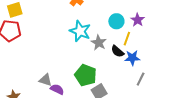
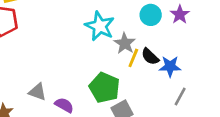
yellow line: (127, 39) -> (133, 58), moved
gray triangle: (45, 80) -> (38, 92), moved

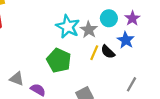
gray star: (125, 43) -> (89, 30), moved
blue star: (170, 66) -> (126, 40), moved, turned 30
green pentagon: (105, 88) -> (59, 60), moved

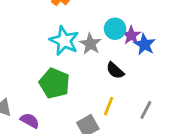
purple star: (132, 18) -> (131, 35), moved
blue star: (126, 40) -> (145, 45), moved
yellow line: (94, 53) -> (109, 106), moved

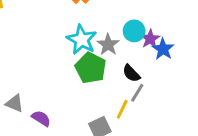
green pentagon: (54, 83) -> (91, 68), moved
gray line: (146, 110) -> (137, 93), moved

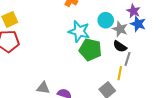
cyan circle: (134, 31) -> (106, 20), moved
purple star: (150, 39) -> (133, 11), moved
gray star: (108, 45) -> (120, 29), moved

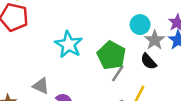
cyan star: (79, 31) -> (69, 44), moved
gray line: (127, 59) -> (118, 73), moved

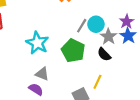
gray line: (118, 73) -> (82, 26), moved
gray triangle: (41, 86) -> (42, 74), moved

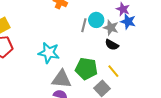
green pentagon: (73, 51) -> (86, 69), moved
gray triangle: (42, 74) -> (62, 79), size x1.5
yellow line: (97, 82) -> (113, 71), turned -48

